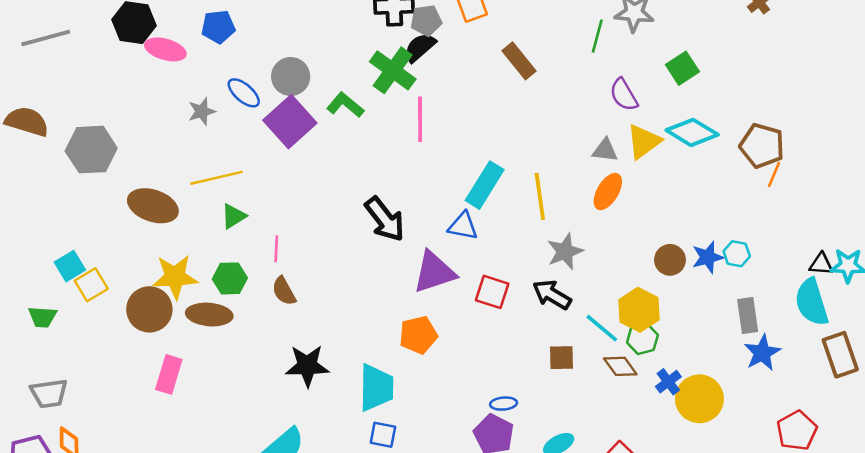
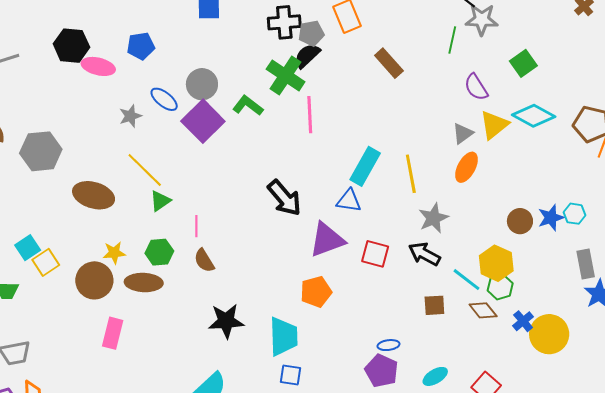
gray triangle: (605, 150) -> (463, 133), turned -40
yellow line: (216, 178) -> (145, 170), turned 60
yellow star: (175, 277) -> (114, 253), size x0.6

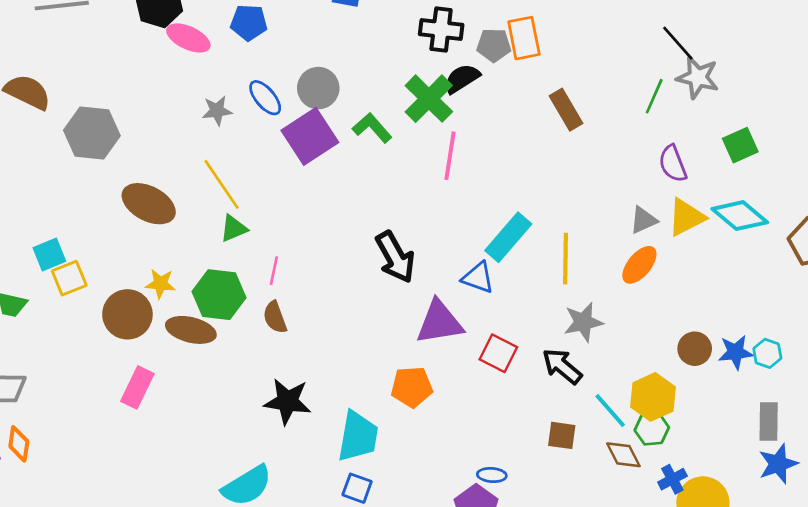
gray pentagon: (311, 33) -> (494, 45), moved
green hexagon: (159, 252) -> (219, 295), size x1.4

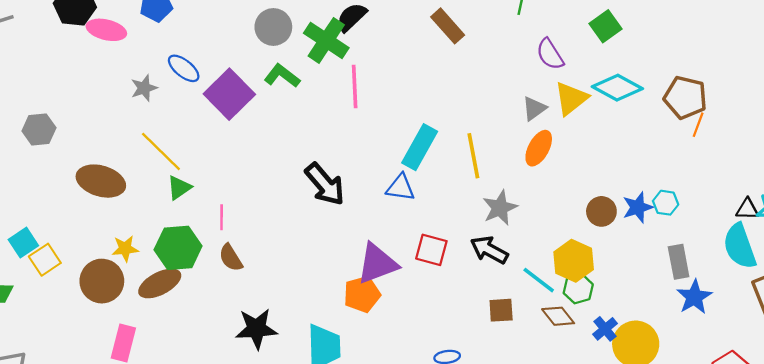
gray circle: (318, 88) -> (273, 27), moved
gray hexagon: (92, 133) -> (39, 129), size x0.7
purple triangle: (439, 322) -> (377, 264), moved
brown ellipse: (191, 330) -> (160, 283), turned -30

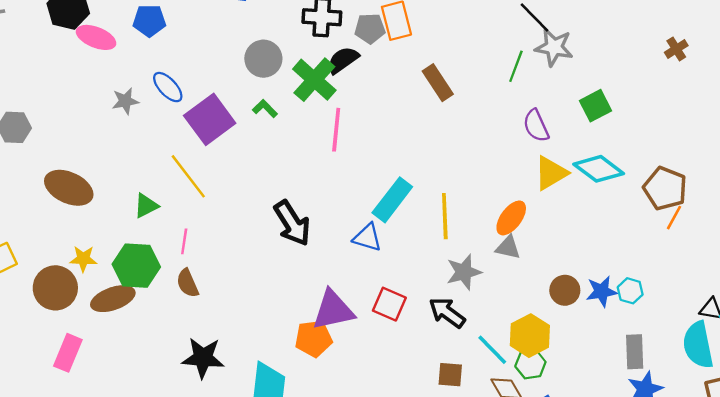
green L-shape: (282, 76) -> (265, 109), size x0.7
gray triangle: (534, 108) -> (508, 247), moved, turned 40
yellow line: (161, 151) -> (188, 176), moved

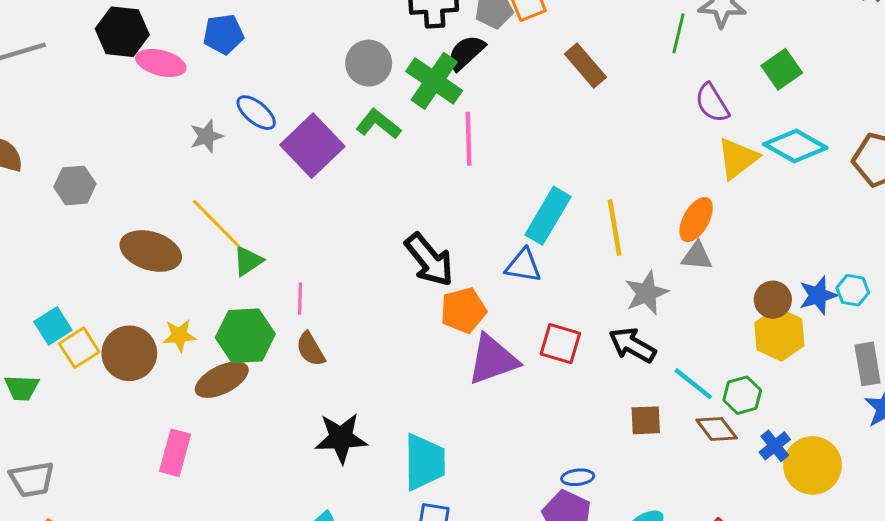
green L-shape: (265, 109) -> (378, 124), size x1.4
yellow line: (188, 176) -> (216, 223), moved
brown circle: (55, 288) -> (129, 353), moved
yellow hexagon: (530, 336) -> (779, 334), moved
orange pentagon: (314, 339) -> (463, 310), moved

